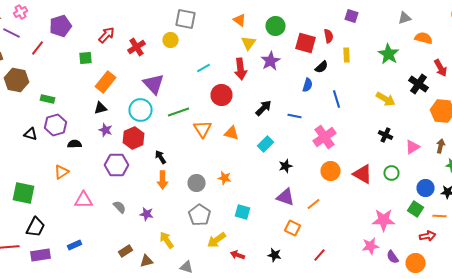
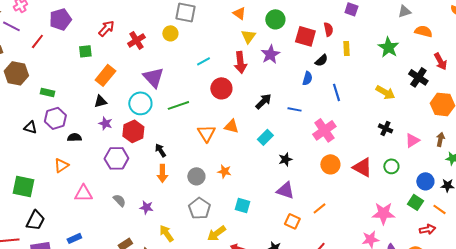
orange triangle: (202, 129) -> (206, 133), moved
orange line: (314, 204) -> (319, 208), moved
orange line: (440, 216) -> (439, 209), turned 32

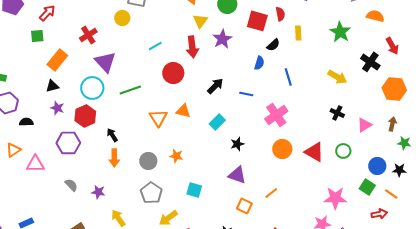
red arrow: (106, 28) -> (47, 13), moved
red cross: (136, 40) -> (88, 35), moved
pink triangle: (83, 193) -> (35, 164), moved

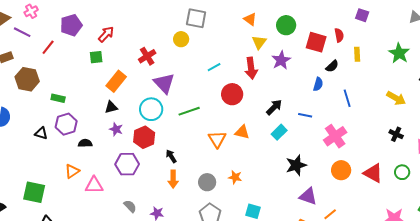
cyan rectangle: (217, 122) -> (279, 132), moved
black star: (237, 144) -> (296, 165), size x1.5
purple triangle: (237, 175) -> (308, 196), moved

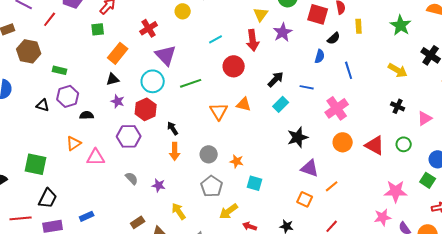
orange star: (235, 177) -> (237, 161), moved

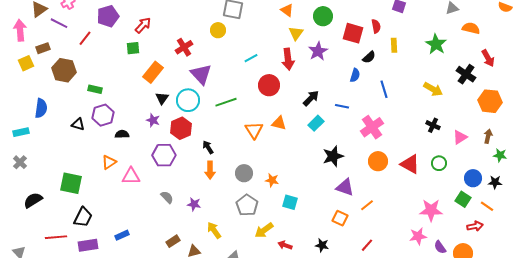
black triangle: (113, 79) -> (162, 98), moved, turned -40

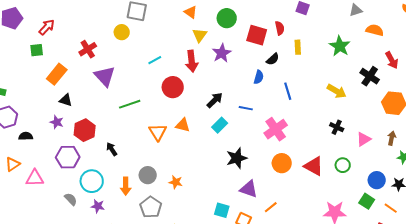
black triangle: (162, 98) -> (66, 100), turned -48
cyan circle: (188, 100) -> (92, 181), moved
orange arrow: (210, 170) -> (126, 186), moved
cyan square: (290, 202) -> (222, 210), moved

